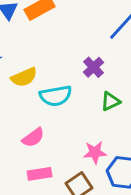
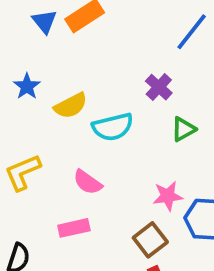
pink semicircle: (33, 138) -> (88, 182), turned 75
pink rectangle: (40, 174) -> (74, 228), moved

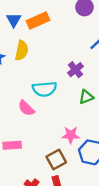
yellow semicircle: (71, 106) -> (22, 50), moved, turned -60
pink semicircle: (88, 182) -> (26, 108), moved

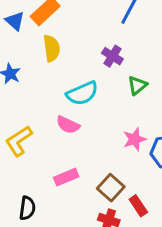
yellow semicircle: (22, 50) -> (52, 48), moved
brown square: (56, 159) -> (111, 188), moved

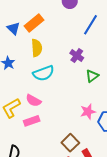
cyan semicircle: (82, 93) -> (44, 73), moved
pink semicircle: (68, 125) -> (33, 101), moved
pink rectangle: (66, 177) -> (32, 121), moved

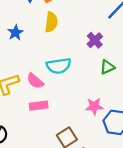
cyan semicircle: (44, 73) -> (59, 66), moved
pink rectangle: (32, 121) -> (39, 106), moved

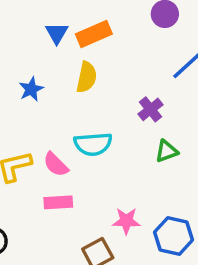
pink star: (94, 106) -> (126, 221), moved

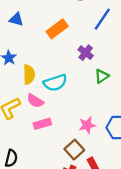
blue triangle: (57, 33) -> (16, 19), turned -32
orange rectangle: (94, 34) -> (57, 29), moved
yellow semicircle: (87, 77) -> (29, 74), moved

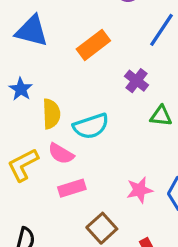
blue triangle: (16, 19) -> (32, 31), size x1.5
green triangle: (102, 76) -> (161, 116), turned 40
brown square: (74, 150) -> (102, 228), moved

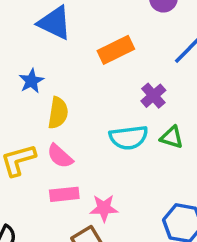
cyan semicircle: (91, 126) -> (129, 138), moved
pink star: (139, 190) -> (104, 208), moved

